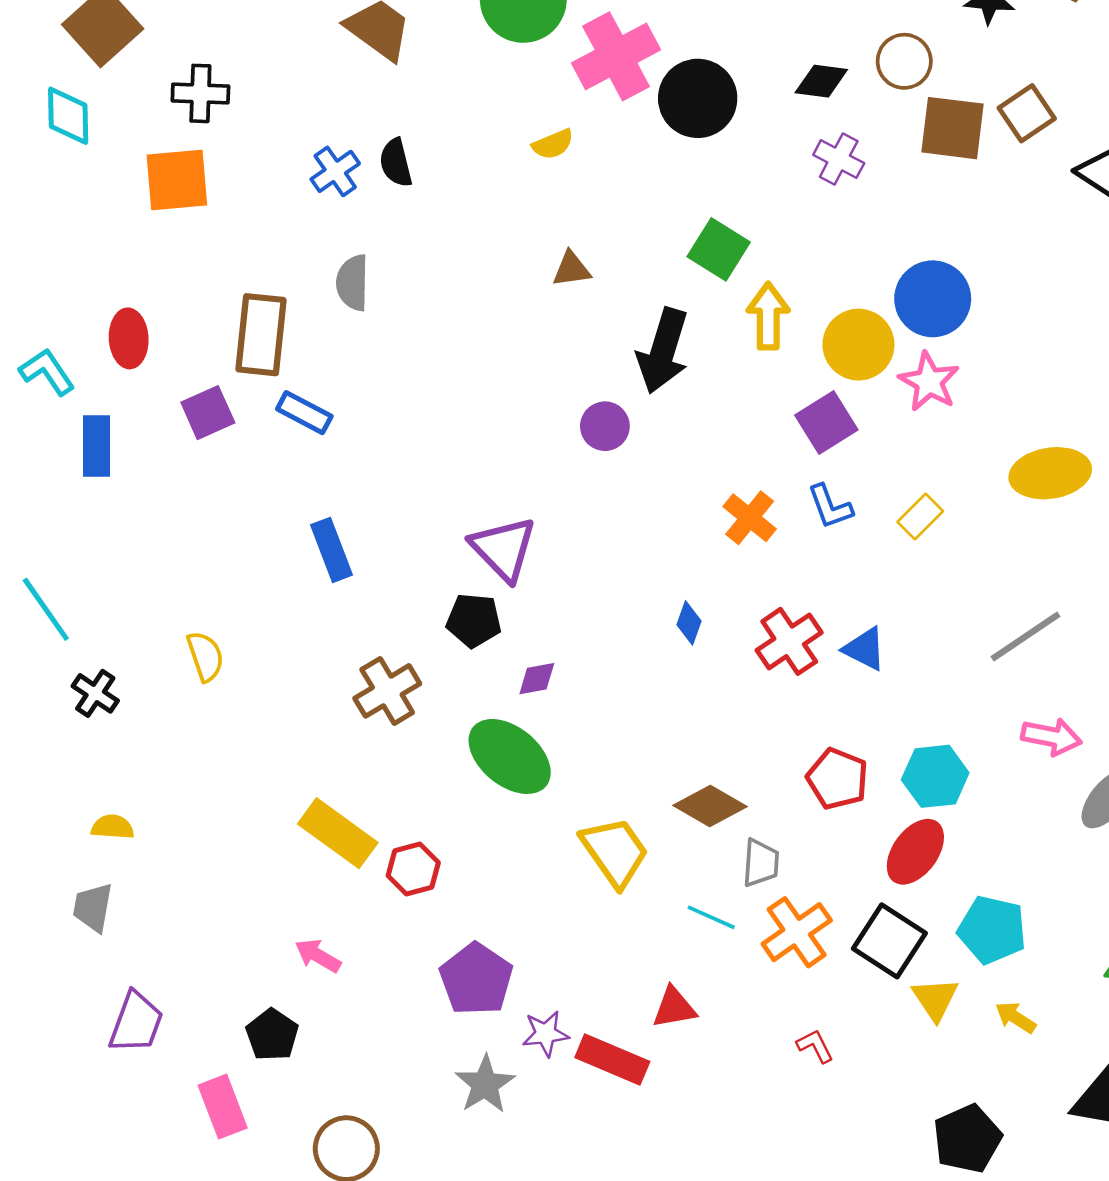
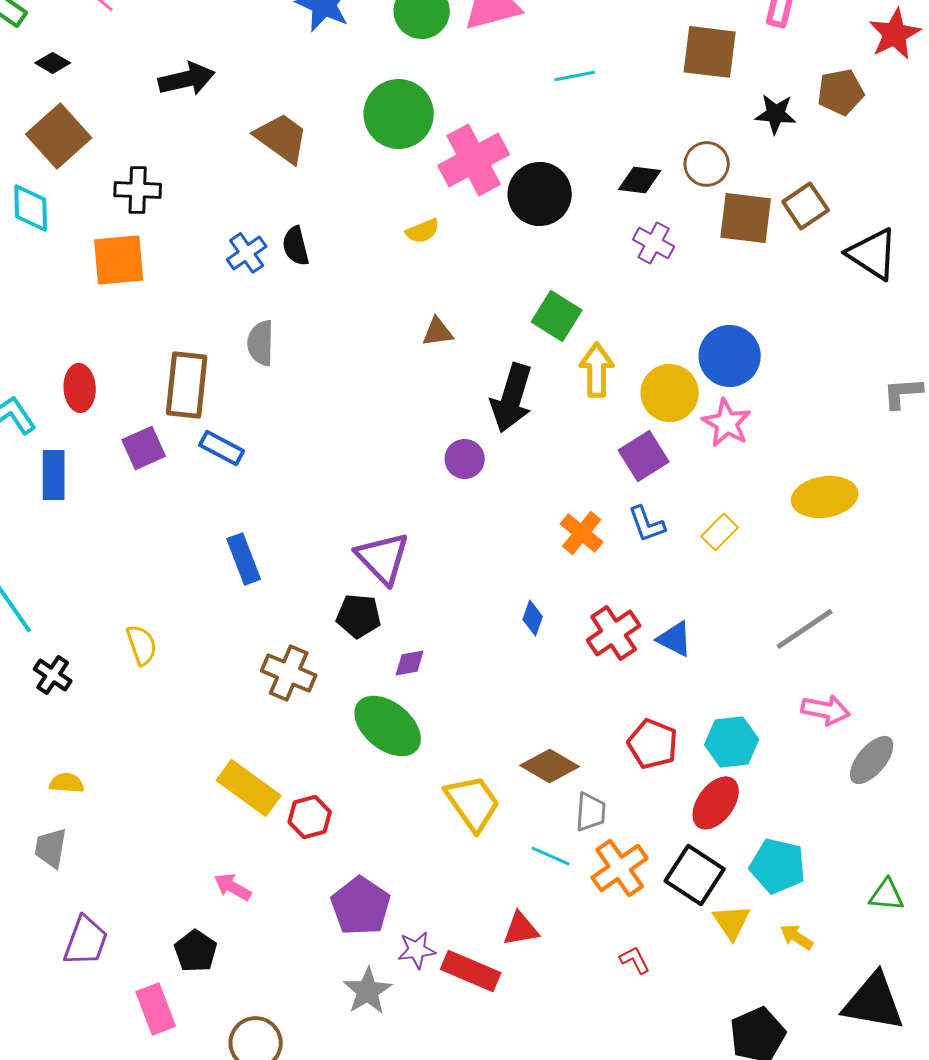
brown cross: (387, 691) -> (289, 673), turned -36

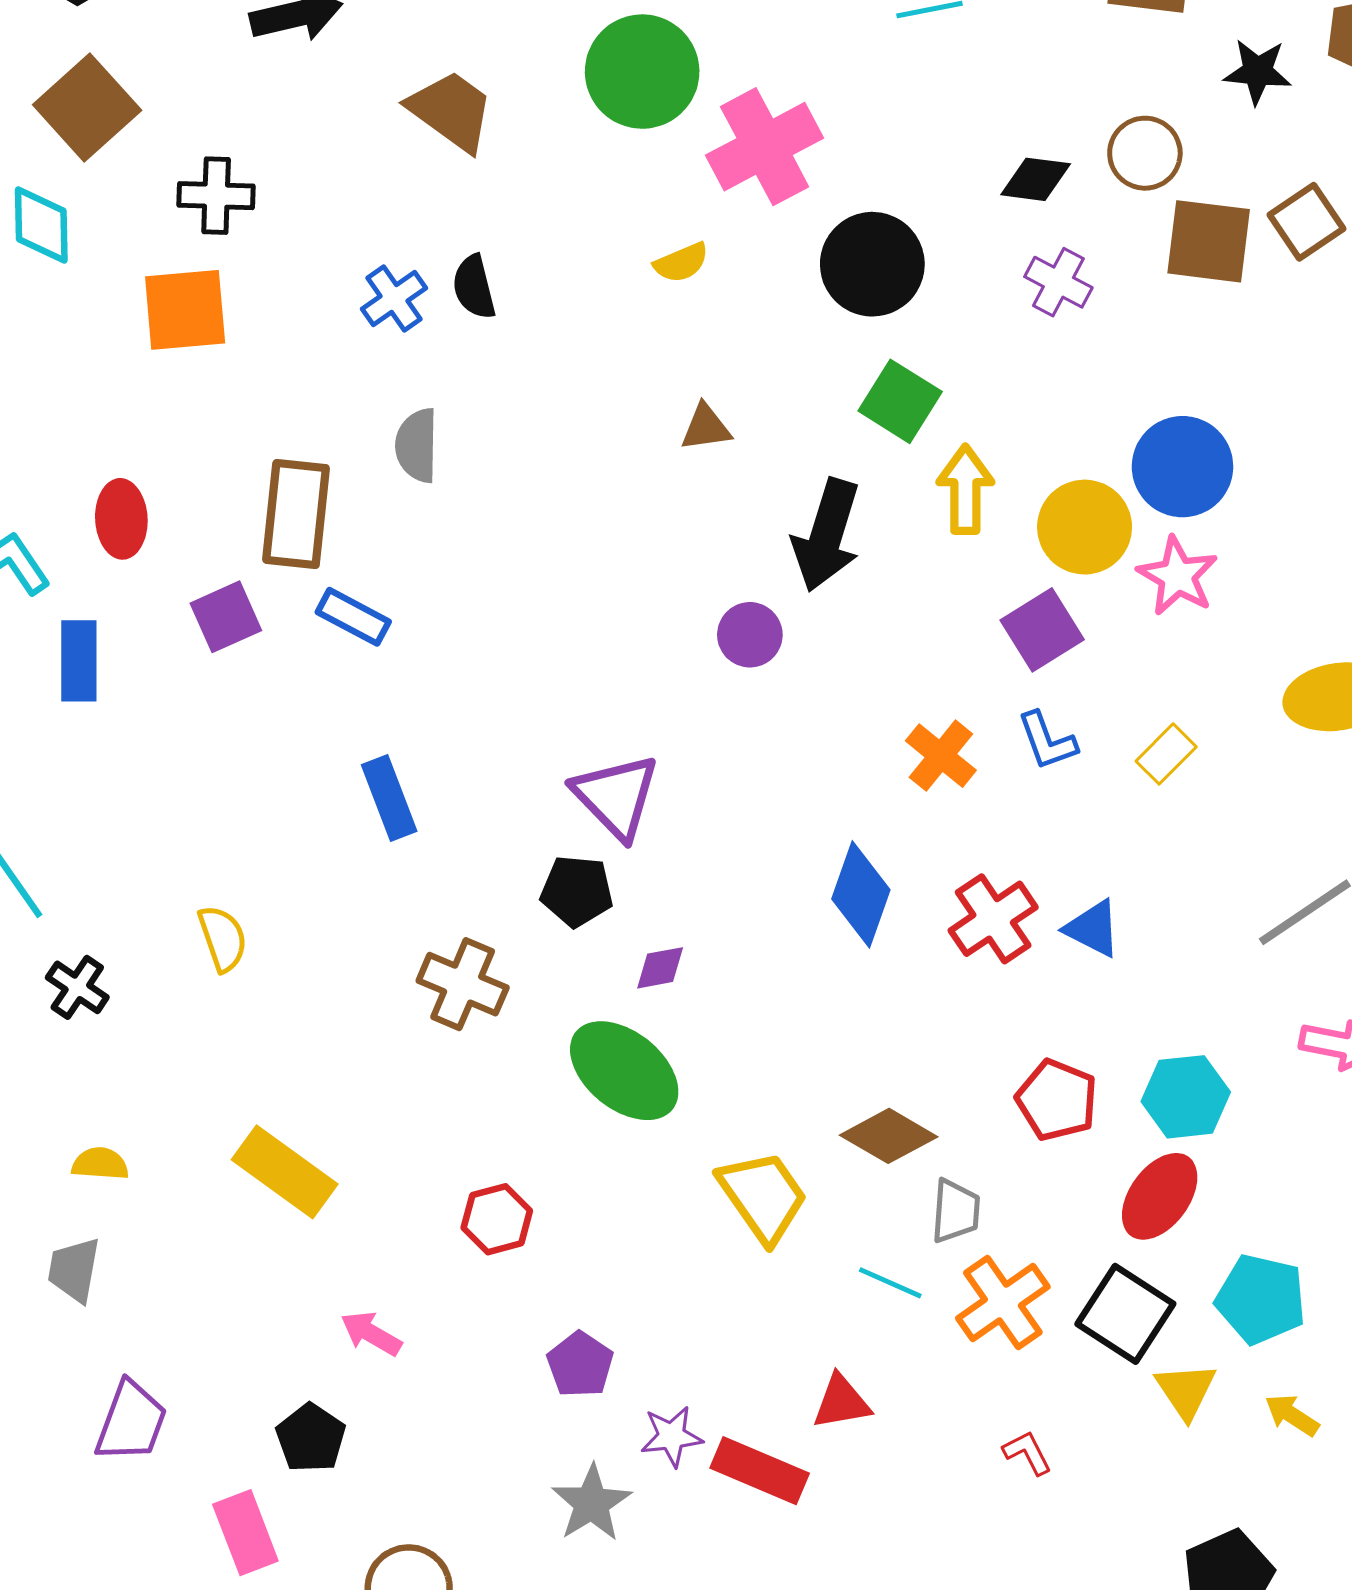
black circle: (540, 194) -> (872, 264), moved
blue diamond: (533, 618) -> (861, 894), size x1.8
yellow rectangle: (249, 788) -> (285, 1172), moved
purple pentagon: (361, 906) -> (580, 1364), size x0.7

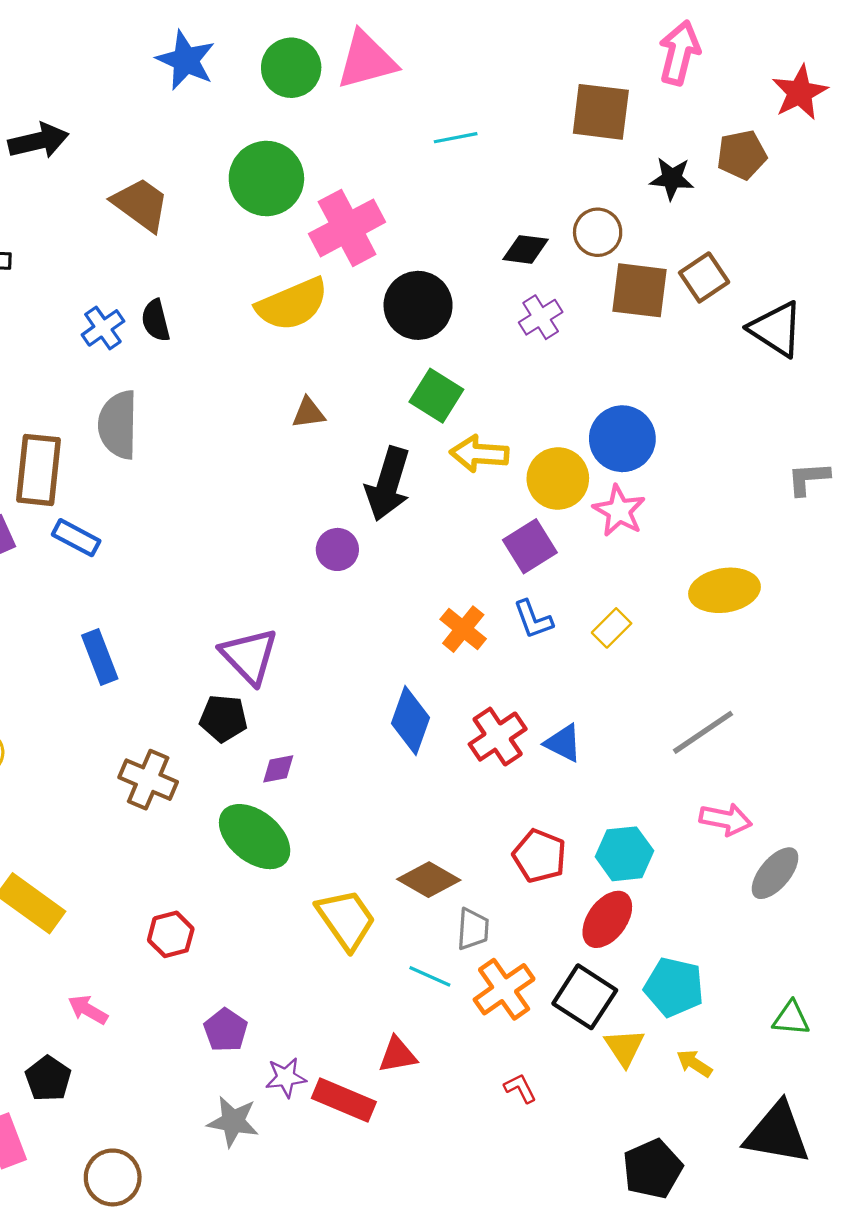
yellow semicircle: (681, 263) -> (292, 304), size x2.0
purple cross: (1058, 282) -> (541, 317), turned 30
gray semicircle: (417, 445) -> (118, 425), size x1.4
yellow arrow: (965, 489) -> (479, 454), turned -86
gray star: (592, 1503) -> (233, 1122), turned -30

